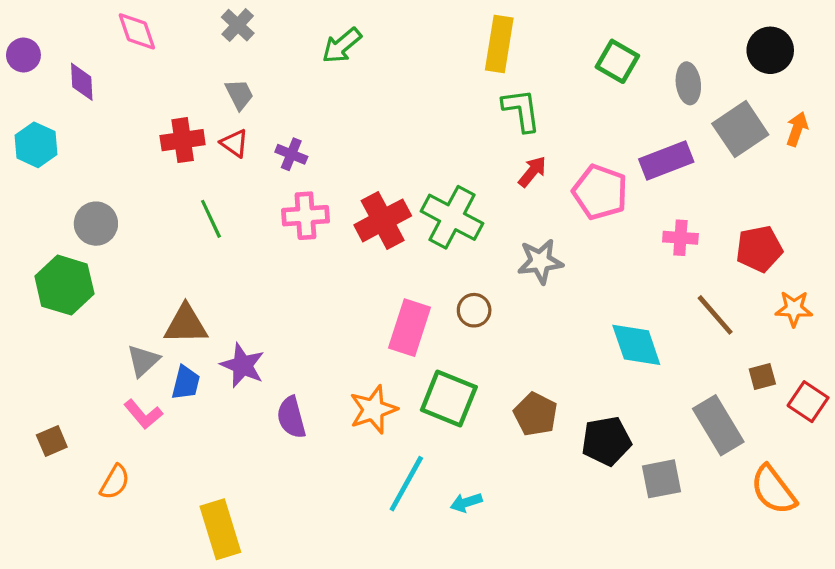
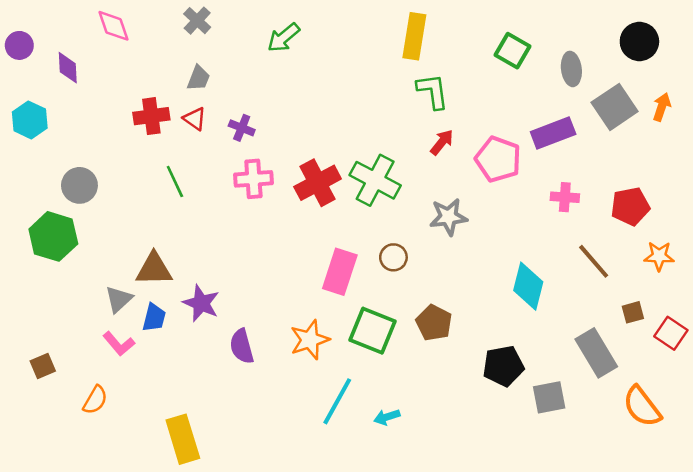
gray trapezoid: (239, 94) -> (199, 78), turned 48
cyan diamond: (636, 345) -> (528, 286), turned 33
brown pentagon: (535, 414) -> (434, 323), moved

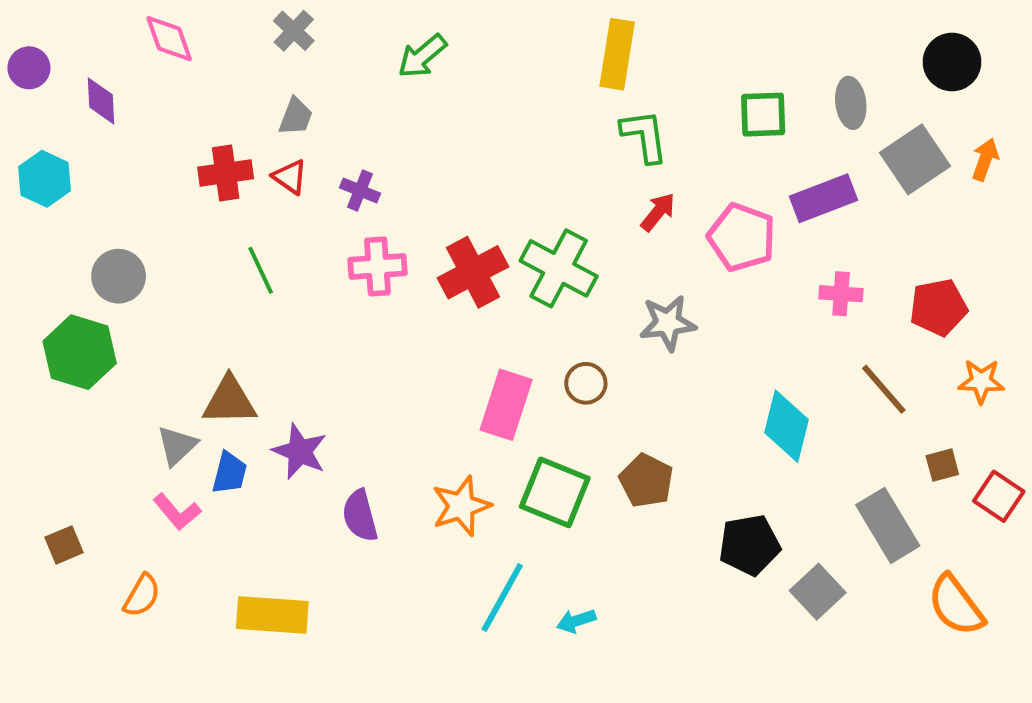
green square: (513, 51) -> (763, 115), moved, turned -32
gray square: (549, 397) -> (818, 592), turned -32
yellow rectangle: (183, 439) -> (272, 615), moved, turned -69

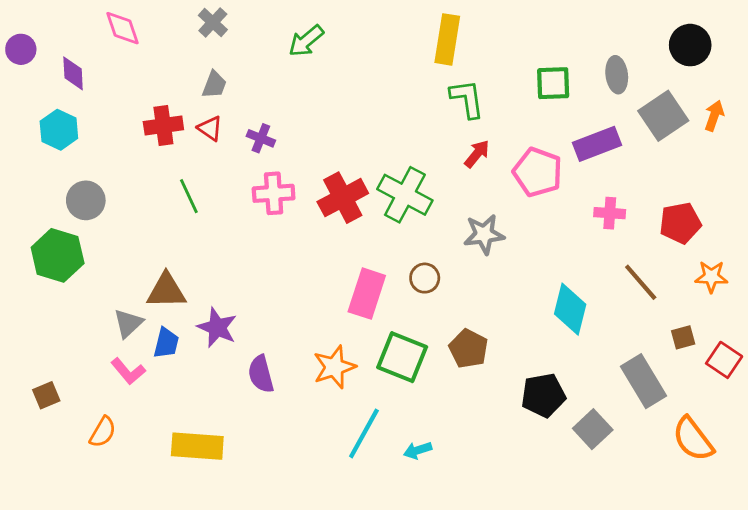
cyan hexagon: (45, 179) -> (59, 130), moved

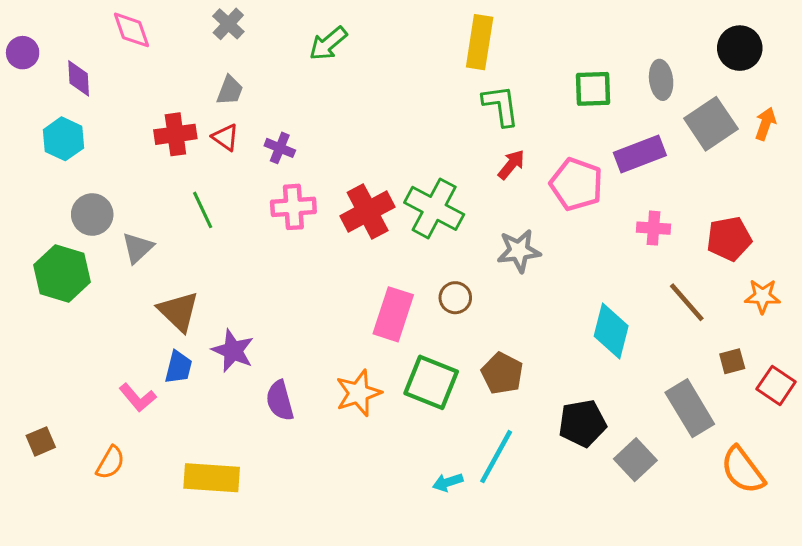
brown triangle: (166, 291) -> (178, 311), turned 45
gray triangle: (128, 323) -> (138, 248), moved
brown square: (46, 395) -> (41, 441), moved
cyan line: (364, 433) -> (496, 457), moved

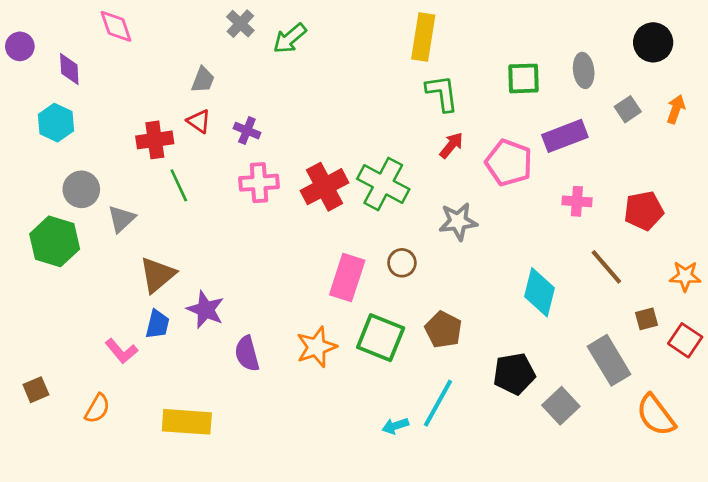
gray cross: (228, 24) -> (240, 24), moved
gray square: (711, 124) -> (628, 109), size x0.6
red cross: (175, 134) -> (155, 140), moved
orange star: (762, 296) -> (685, 276), moved
brown triangle: (178, 311) -> (157, 275), turned 36

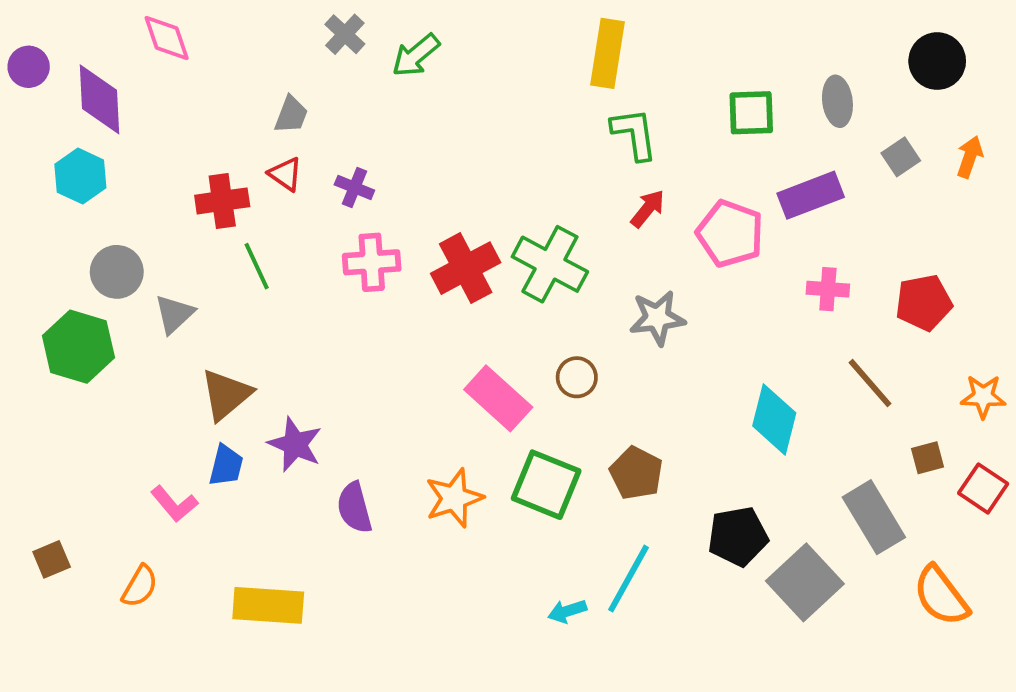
purple diamond: (69, 69) -> (100, 99), size x1.5
pink rectangle: (347, 278) -> (498, 398), turned -66
gray square: (561, 406) -> (805, 582), size x1.4

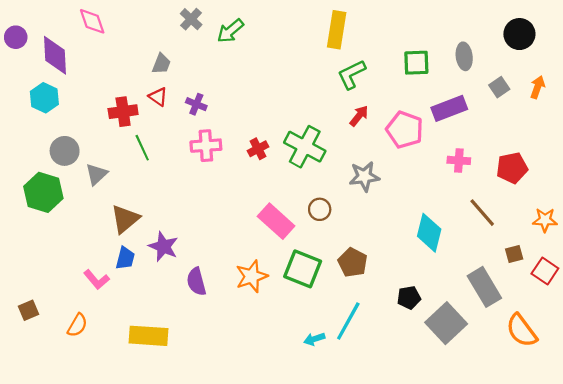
green L-shape: (634, 134) -> (352, 74), turned -108
red cross: (466, 268) -> (258, 149), size x0.6
black pentagon: (738, 536) -> (409, 298), size x0.7

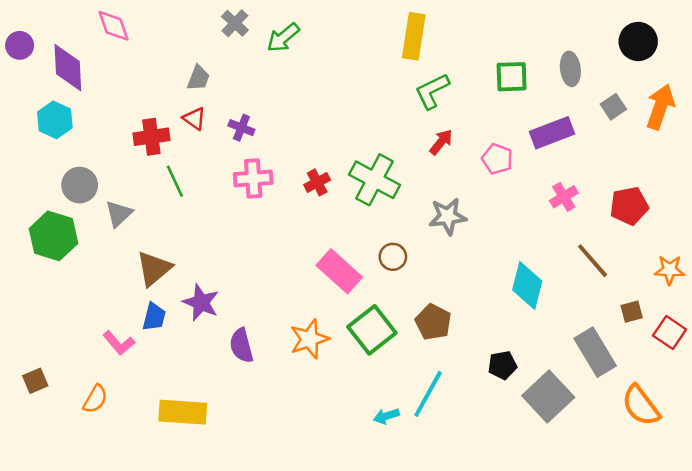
orange arrow: (537, 87) -> (660, 107), size x1.6
pink pentagon: (405, 130) -> (497, 159), size x0.7
pink cross: (459, 160) -> (564, 197), turned -35
green square: (303, 269) -> (372, 330), turned 30

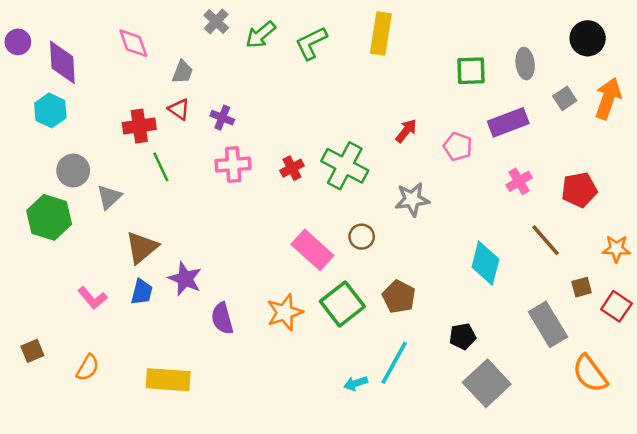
pink diamond: (114, 26) -> (133, 43), moved
green L-shape: (432, 91) -> (311, 43), moved
pink L-shape: (119, 343) -> (92, 298), moved
gray square: (548, 396) -> (487, 383), moved

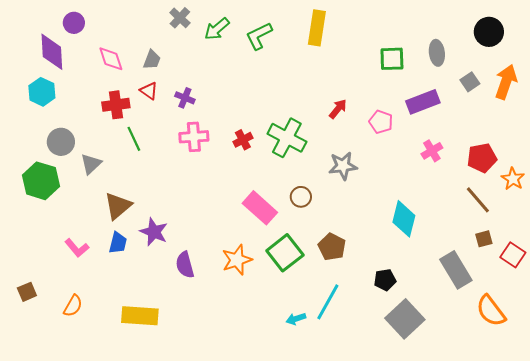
purple circle: (18, 42) -> (74, 23), moved
pink diamond: (133, 43) -> (111, 59), moved
brown line: (546, 240) -> (478, 200), moved
orange star: (616, 249) -> (513, 179), moved, turned 30

